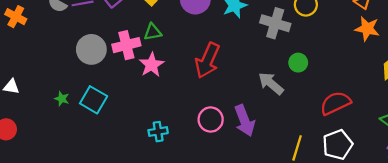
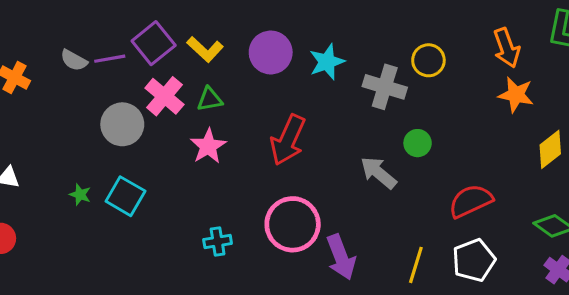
pink cross: (126, 45) -> (164, 96), moved, turned -36
pink circle: (211, 119) -> (293, 224), size x1.5
purple arrow: (245, 121) -> (341, 257), moved

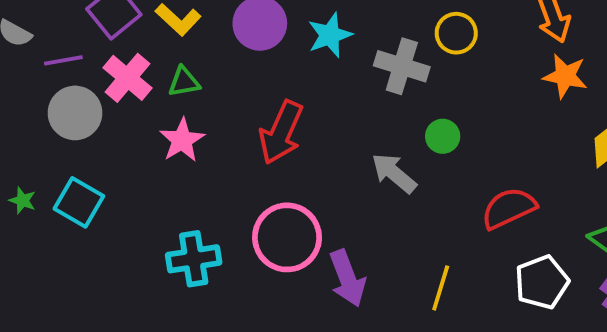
purple line: (110, 59) -> (63, 60), moved
cyan cross: (218, 241) -> (194, 259), size x1.5
white pentagon: (474, 260) -> (542, 282), moved

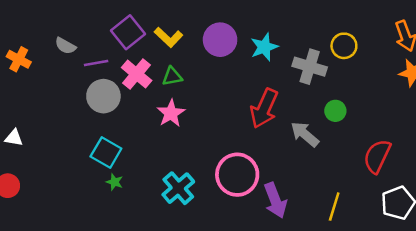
red arrow: (281, 132) -> (264, 108), moved
green star: (22, 200) -> (114, 182), moved
red semicircle: (509, 208) -> (377, 156), turned -40
cyan cross: (194, 259) -> (178, 188), turned -32

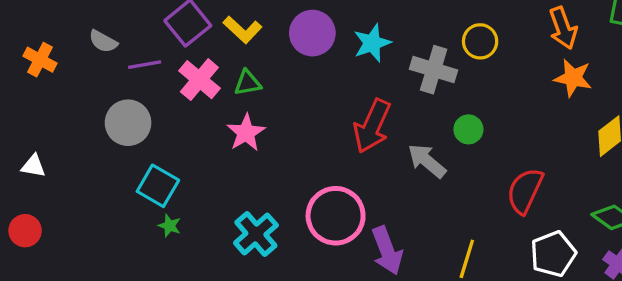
gray circle: (103, 96) -> (128, 123), moved

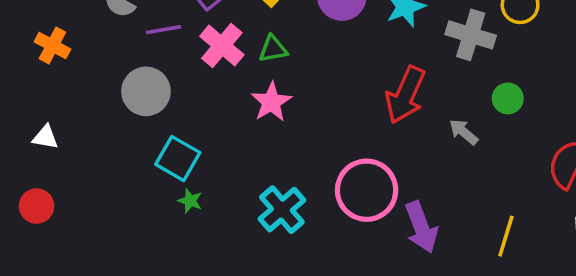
orange cross: (40, 60) -> (52, 45), moved
gray arrow: (427, 161) -> (464, 132), size x0.7

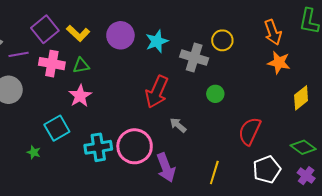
pink cross: (222, 45) -> (52, 64), turned -30
gray arrow: (464, 132) -> (178, 125), moved
cyan square: (178, 158) -> (57, 128), moved, turned 30
cyan cross: (282, 210) -> (98, 147), moved, turned 32

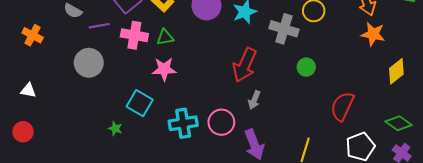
pink star: (80, 96) -> (164, 69), turned 30
gray arrow: (178, 125) -> (254, 100), moved, turned -108
cyan square: (57, 128) -> (140, 103), turned -30
pink circle: (135, 146) -> (221, 122), size x0.7

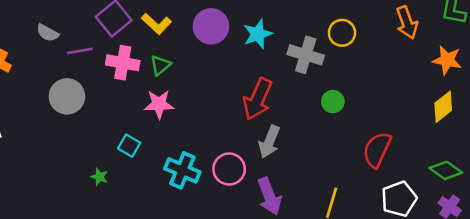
orange star: (373, 34) -> (447, 60), moved
green triangle: (165, 37) -> (160, 65), turned -30
gray arrow: (254, 100) -> (269, 142), size x1.4
cyan square: (140, 103) -> (129, 146), size x0.7
cyan cross: (183, 123) -> (182, 170), turned 32

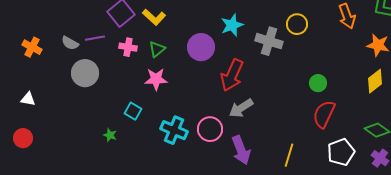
purple circle: (211, 26) -> (201, 47), moved
gray semicircle: (47, 33) -> (70, 43), moved
pink cross: (123, 63) -> (128, 47), size x0.7
green circle: (333, 102) -> (318, 83), moved
gray arrow: (269, 142) -> (241, 108), turned 35

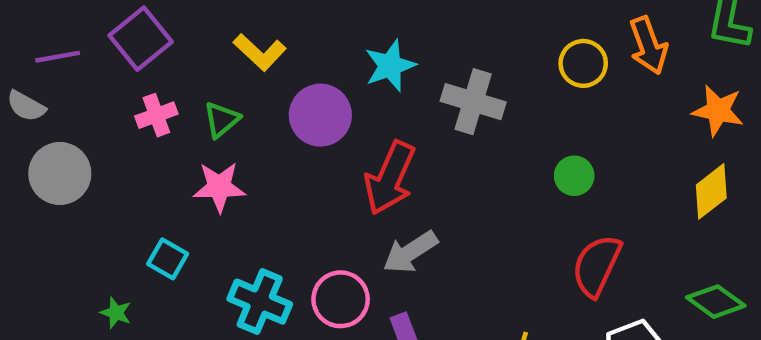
yellow L-shape: (154, 17) -> (260, 52), moved
yellow circle: (297, 24) -> (583, 63), moved
purple line: (95, 38) -> (58, 57), moved
pink cross: (128, 47) -> (156, 115), turned -30
green circle: (318, 83) -> (574, 176), moved

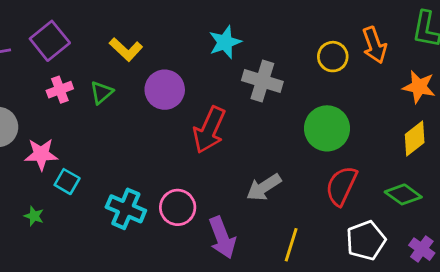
cyan star: (390, 66) -> (225, 42), moved
green circle: (574, 176) -> (327, 128), size x1.8
pink star: (219, 187) -> (41, 154), moved
gray arrow: (410, 252) -> (264, 187), moved
green diamond: (716, 302) -> (403, 194), moved

